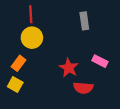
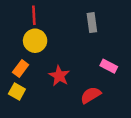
red star: (69, 68) -> (59, 76), moved
red semicircle: (83, 88) -> (91, 95), turned 144

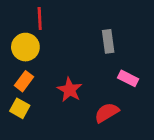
gray rectangle: (92, 23) -> (108, 41), moved
yellow circle: (35, 41) -> (25, 47), moved

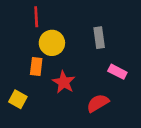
yellow circle: (25, 47) -> (52, 43), moved
orange rectangle: (24, 81) -> (36, 66), moved, turned -30

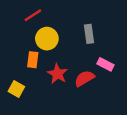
red line: (36, 17) -> (33, 15), turned 60
red semicircle: (98, 103) -> (84, 78), moved

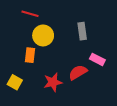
red line: (33, 15) -> (30, 14), turned 49
red star: (57, 74) -> (53, 82), moved, turned 30

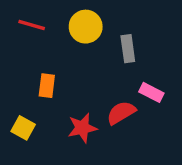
red line: (30, 14) -> (32, 25), moved
yellow circle: (43, 35) -> (86, 27), moved

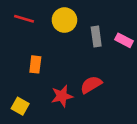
pink rectangle: (151, 92) -> (124, 40), moved
yellow square: (23, 128) -> (20, 106), moved

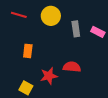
red semicircle: (91, 85) -> (72, 67), turned 36
yellow square: (20, 106) -> (26, 88), moved

